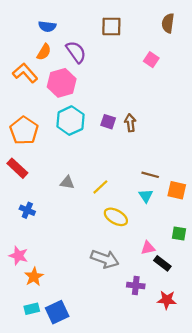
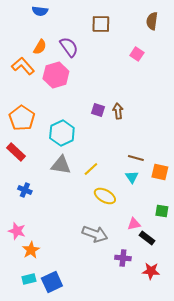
blue semicircle: (47, 26) -> (40, 11), moved
cyan hexagon: (70, 121) -> (62, 133), moved
gray triangle: (67, 183) -> (61, 165), size x1.5

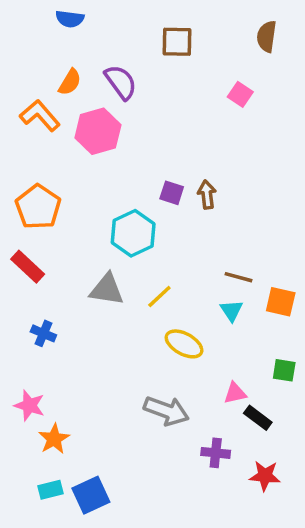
cyan hexagon: (62, 133) -> (133, 233), moved

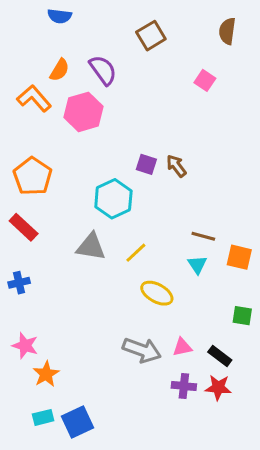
brown square: (177, 42) -> (151, 36), turned -32
brown arrow: (207, 195) -> (176, 166), turned -30
blue cross: (43, 333) -> (19, 283), moved, turned -36
pink triangle: (235, 393) -> (182, 347), moved
red star: (265, 476) -> (218, 388), moved

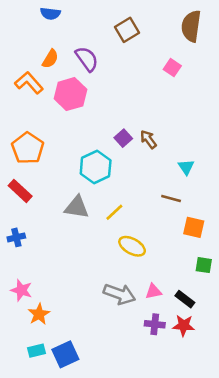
brown semicircle: (227, 31) -> (191, 26), size x1.4
purple square: (146, 164) -> (123, 138), turned 30
orange square: (239, 257) -> (194, 227), moved
cyan triangle: (197, 265) -> (186, 167), moved

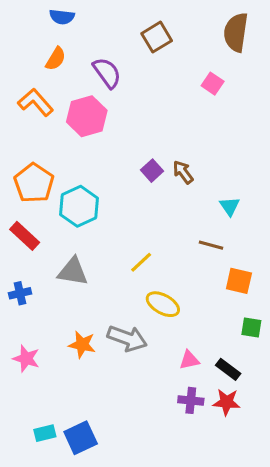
orange semicircle: (50, 59) -> (56, 59), moved
cyan hexagon: (96, 167) -> (79, 206), moved
gray triangle: (77, 207) -> (73, 272), moved
gray arrow: (119, 294) -> (127, 338), moved
orange star: (39, 314) -> (82, 345), moved, turned -30

